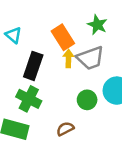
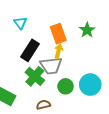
gray trapezoid: (90, 58) -> (51, 66), moved
green cross: (29, 99) -> (35, 76), moved

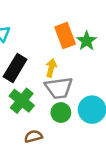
orange rectangle: (58, 34) -> (65, 35), moved
gray trapezoid: (51, 66) -> (59, 88), moved

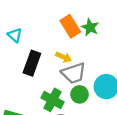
yellow arrow: (51, 68) -> (64, 57), turned 112
green cross: (22, 101) -> (53, 100), moved

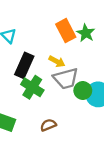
green circle: (80, 94) -> (83, 91), moved
green cross: (53, 100) -> (32, 87), moved

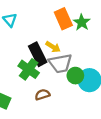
black rectangle: (24, 65) -> (38, 54), moved, turned -55
brown semicircle: (48, 125) -> (42, 95), moved

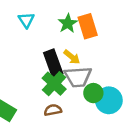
green star: (82, 22) -> (68, 23), moved
green cross: (29, 69) -> (54, 84), moved

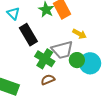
yellow arrow: (72, 57) -> (79, 34), moved
black rectangle: (53, 63) -> (28, 35), moved

